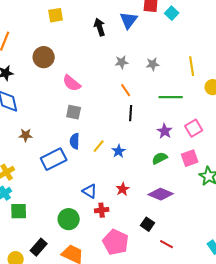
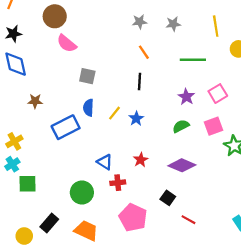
pink semicircle: (72, 83) -> (67, 43), moved
black line: (131, 113) -> (140, 82), moved

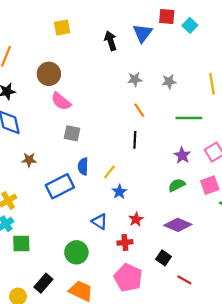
gray square: (87, 76) -> (72, 133), moved
blue star: (136, 119) -> (119, 192), moved
red cross: (118, 183) -> (125, 242), moved

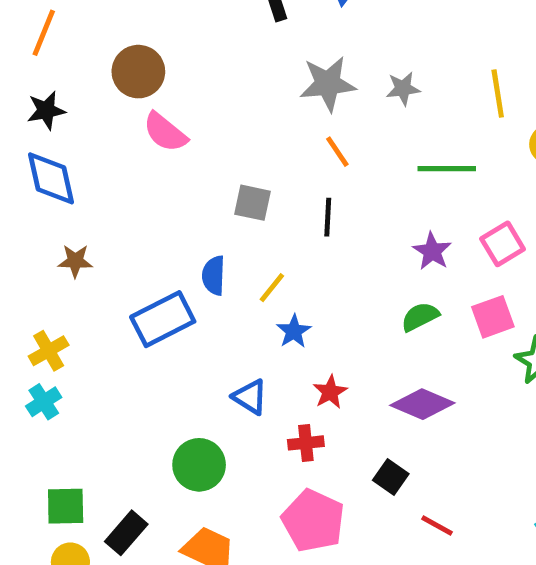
gray star: (135, 79) -> (328, 84), size x1.6
gray square: (72, 133) -> (252, 203), moved
brown star: (29, 160) -> (75, 261), moved
green square: (21, 244) -> (66, 506), moved

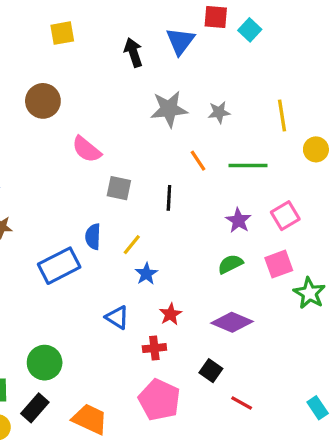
pink semicircle: (165, 132) -> (87, 149), moved
orange line: (337, 152) -> (198, 161), moved
green circle: (199, 465) -> (45, 363), moved

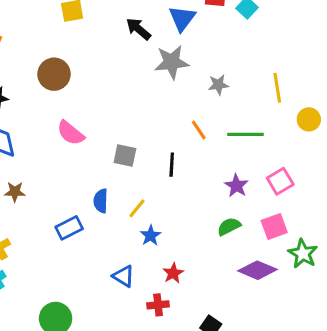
black arrow: (133, 52) -> (138, 29), turned -32
gray star: (169, 109) -> (172, 62), moved
pink semicircle: (87, 149) -> (71, 133), moved
blue rectangle: (59, 266) -> (69, 228), size x0.7
purple diamond: (232, 322) -> (258, 270), moved

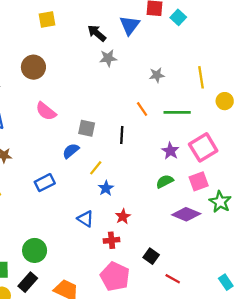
gray star: (172, 62) -> (108, 58), moved, size x0.7
pink square: (280, 181) -> (203, 147), size x1.4
blue semicircle: (101, 201) -> (71, 151), moved, turned 48

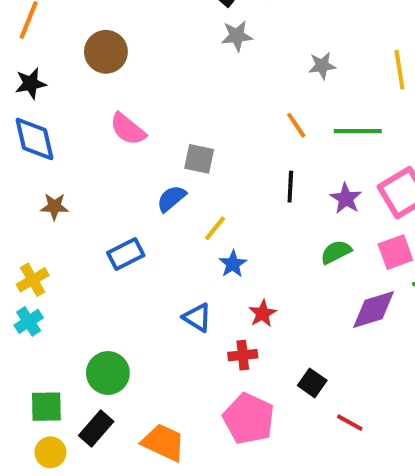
black line: (122, 135) -> (290, 187), moved
purple diamond: (186, 214) -> (374, 310), turned -40

